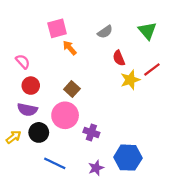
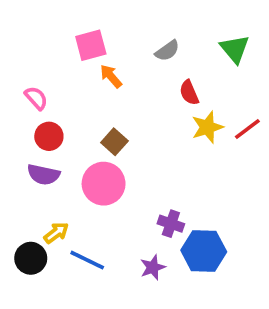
red line: (152, 70) -> (247, 129), moved
black circle: (39, 132) -> (31, 258), moved
purple cross: (91, 132) -> (171, 224), moved
yellow arrow: (14, 137) -> (56, 233), moved

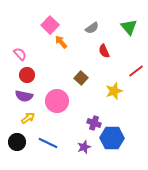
pink square: (91, 45) -> (50, 25), turned -30
yellow star: (207, 127) -> (114, 91), moved
brown square: (114, 142) -> (81, 78), moved
yellow arrow: (56, 233) -> (28, 118), moved

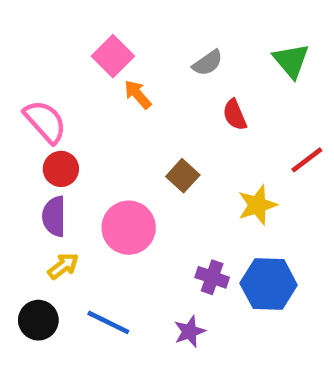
pink semicircle: (20, 54) -> (45, 122), size x1.5
purple semicircle: (24, 96) -> (54, 216), turned 78
blue hexagon: (112, 138) -> (269, 284), moved

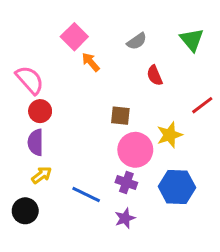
brown square: (183, 176) -> (120, 116), turned -36
pink circle: (129, 228) -> (135, 150), moved
purple cross: (212, 277) -> (126, 183), moved
blue line: (108, 322) -> (86, 194), moved

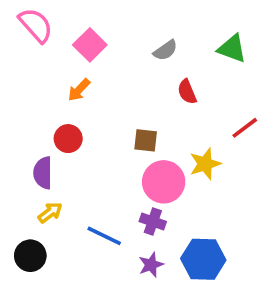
green triangle: (192, 40) -> (232, 49), turned -30
orange arrow: (91, 62) -> (79, 90), moved, turned -96
pink semicircle: (30, 80) -> (36, 25), moved
red circle: (40, 111) -> (68, 139), moved
blue hexagon: (177, 187) -> (203, 259), moved

